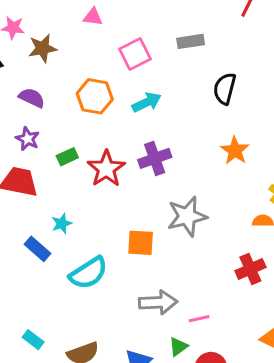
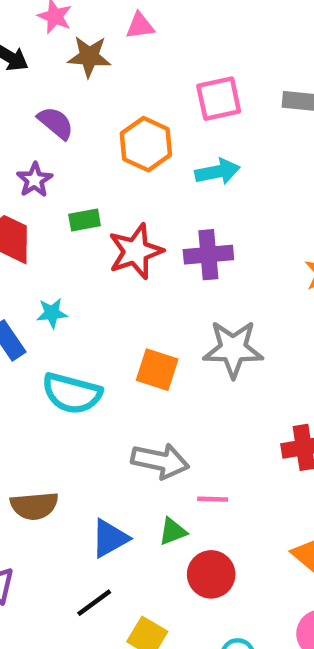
pink triangle: (93, 17) -> (140, 26), moved, turned -30
cyan semicircle: (88, 273) -> (72, 393), turned 33

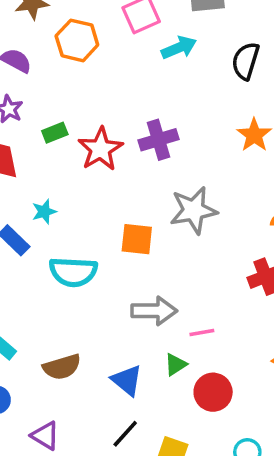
orange hexagon: (146, 144) -> (77, 40), moved
cyan arrow: (218, 172) -> (179, 48), moved
blue triangle: (110, 538) -> (127, 380), turned -40

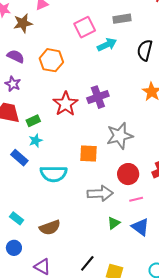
orange hexagon: (77, 40) -> (51, 60), moved
green rectangle: (55, 133) -> (33, 121), moved
pink line: (202, 332) -> (136, 199), moved
blue triangle: (127, 380) -> (140, 227), moved
red circle: (213, 392) -> (128, 174), moved

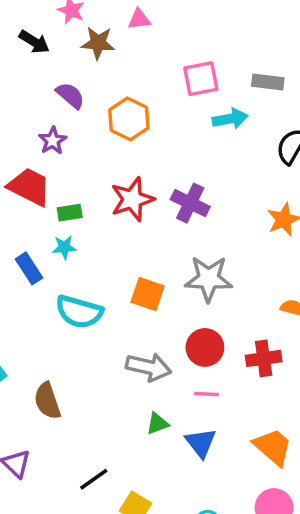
purple cross: (98, 97) -> (190, 203), turned 30
brown semicircle: (50, 228) -> (47, 401), turned 75

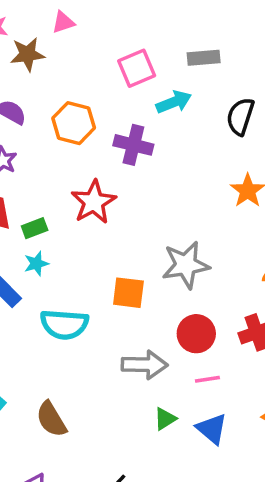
purple cross: (190, 203) -> (133, 145), moved

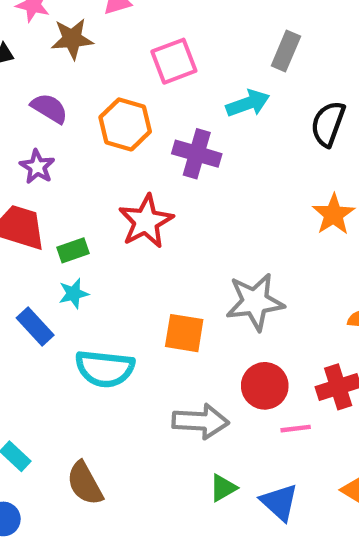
gray rectangle: (204, 58) -> (286, 51), turned -64
pink square: (137, 68) -> (174, 61), moved
pink line: (207, 379) -> (296, 429), moved

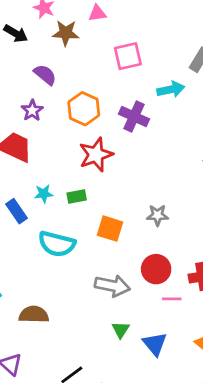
orange hexagon: (125, 124) -> (84, 109), moved
green rectangle: (73, 250) -> (77, 197), moved
gray star: (255, 302) -> (157, 215), size x0.6
brown semicircle: (85, 483) -> (34, 314), turned 112
green triangle: (223, 488) -> (121, 330), turned -36

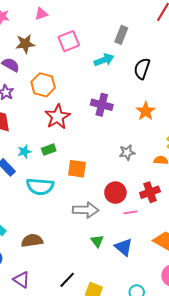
brown star: (66, 33) -> (25, 44), moved
purple cross: (134, 117) -> (102, 105), moved
gray star: (157, 215) -> (127, 152), moved

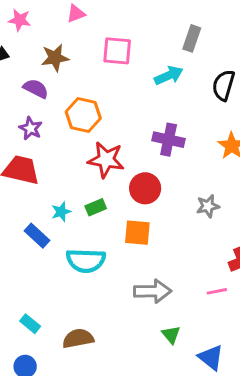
pink square: (69, 41) -> (117, 51), turned 30
red star: (58, 117) -> (106, 160), turned -30
red circle: (115, 193) -> (145, 188), moved
blue triangle: (124, 247) -> (211, 357), moved

